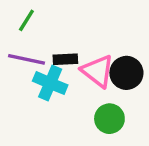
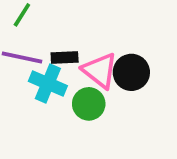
green circle: (109, 119) -> (89, 104), moved

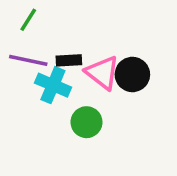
green circle: (89, 104) -> (86, 122), moved

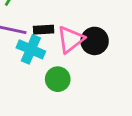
pink triangle: (102, 73) -> (70, 40), turned 44

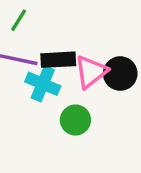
black rectangle: (44, 30) -> (58, 60), size x1.4

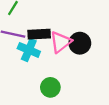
green circle: (75, 120) -> (50, 87), moved

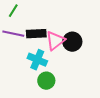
cyan cross: (29, 50) -> (37, 60), moved

